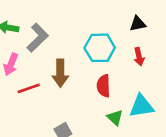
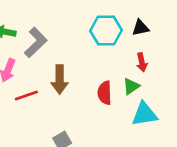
cyan hexagon: (100, 48) -> (106, 31), moved
green triangle: (115, 118) -> (131, 86), moved, turned 42

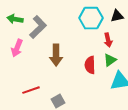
red arrow: (142, 62) -> (108, 40), moved
red line: (26, 95) -> (31, 90), moved

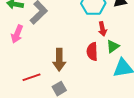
red arrow: (108, 40) -> (102, 29), moved
brown arrow: (56, 55) -> (59, 60), moved

